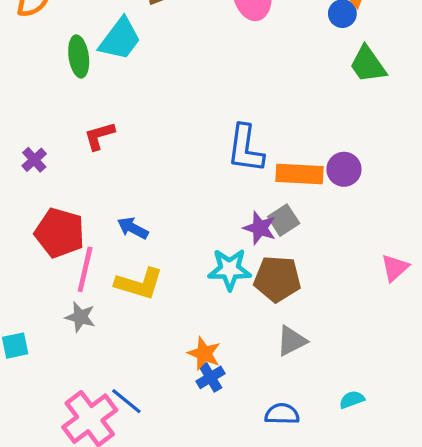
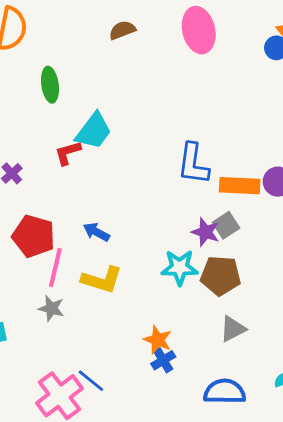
cyan trapezoid: (120, 39) -> (94, 131), moved
blue semicircle: (282, 414) -> (225, 392), size x1.4

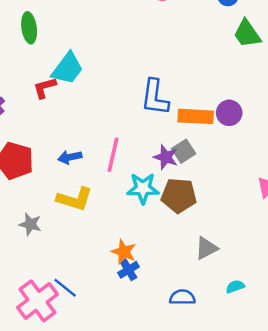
blue arrow: (96, 232) -> (70, 157), turned -40
pink line: (55, 267) -> (113, 155), moved
gray triangle: (233, 329) -> (206, 248), moved
blue semicircle: (225, 392) -> (182, 297), size x0.7

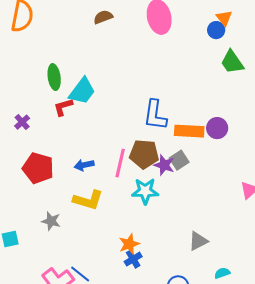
green ellipse: (29, 28) -> (54, 77), moved
brown pentagon: (179, 195) -> (144, 154), moved
orange star: (124, 252) -> (129, 244), turned 30

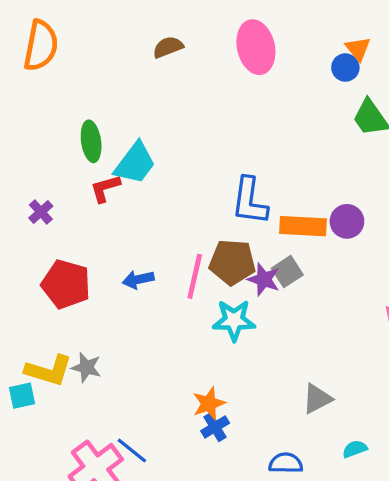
yellow L-shape: (88, 200) -> (49, 371), moved

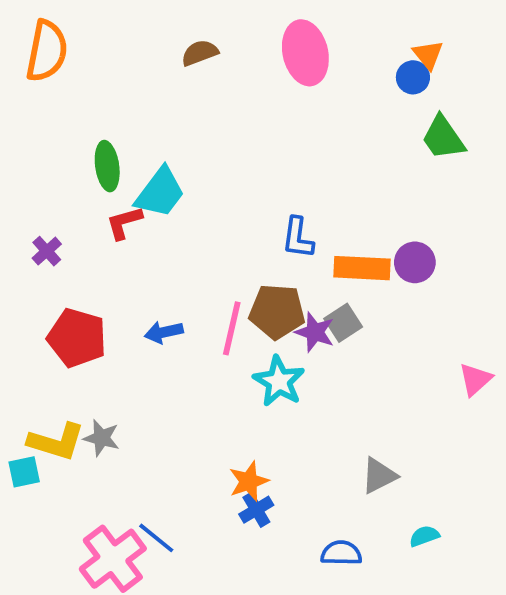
blue L-shape: (250, 201) -> (298, 238), size x0.7
cyan star: (234, 320) -> (279, 381), turned 30

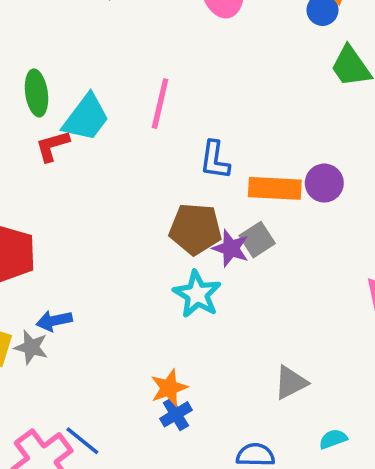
pink line: (232, 328) -> (160, 104), moved
blue arrow: (164, 332) -> (54, 321), moved

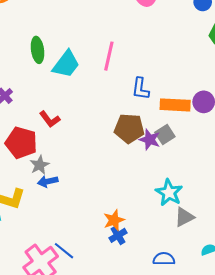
red L-shape: (52, 146) -> (50, 119), moved, turned -110
cyan star: (197, 294) -> (169, 193), moved
gray star: (31, 347) -> (40, 165), moved, turned 30

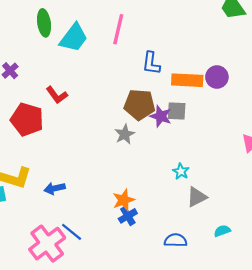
gray square: (165, 135) -> (177, 111), turned 36
gray star: (40, 165) -> (125, 134), moved
blue arrow: (48, 181) -> (55, 188), moved
cyan star: (169, 193) -> (181, 171), size x0.6

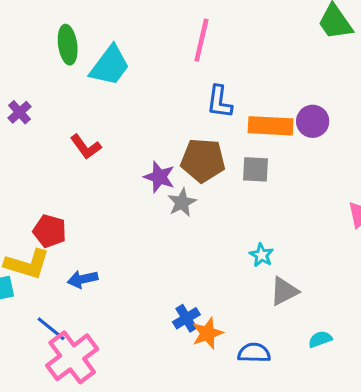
pink line: (118, 29) -> (201, 40), moved
purple star: (161, 116) -> (159, 177), moved
red pentagon: (27, 119) -> (50, 231), moved, size x0.7
orange star: (124, 200) -> (207, 333), moved
blue line: (72, 232) -> (51, 329), moved

